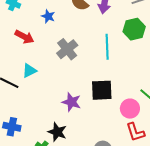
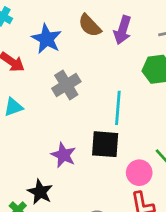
blue star: (48, 16) -> (47, 39), size x1.6
cyan line: (107, 47) -> (118, 108), moved

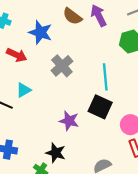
purple arrow: (123, 30) -> (99, 16), turned 145
black square: (105, 144) -> (100, 107), turned 30

